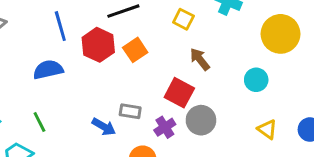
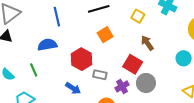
red hexagon: (98, 45) -> (82, 59), moved
green line: (39, 122) -> (34, 70), moved
blue arrow: (104, 127) -> (73, 88), moved

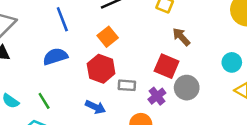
orange square: (105, 35) -> (108, 37), moved
cyan circle: (184, 58) -> (232, 62), moved
green line: (34, 70) -> (44, 101), moved

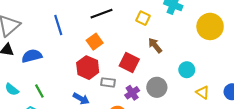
blue semicircle: (55, 57) -> (32, 56), moved
cyan circle: (232, 62) -> (187, 70), moved
red square: (167, 66) -> (129, 63), moved

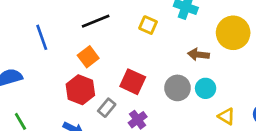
brown arrow: (155, 45) -> (199, 55), moved, turned -42
gray rectangle: (108, 82) -> (107, 108), turned -56
gray circle: (157, 87) -> (177, 88), moved

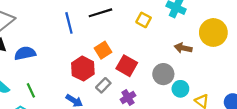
blue line: (42, 37) -> (69, 23), moved
orange square: (88, 57) -> (103, 50), moved
cyan circle: (206, 88) -> (180, 89), moved

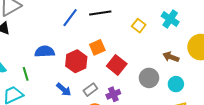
blue line: (69, 23) -> (70, 18), turned 42
blue semicircle: (25, 53) -> (45, 52), moved
gray rectangle: (103, 85) -> (90, 90), moved
cyan circle: (180, 89) -> (176, 84), moved

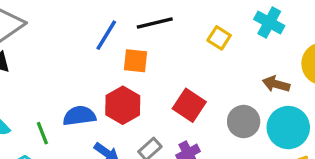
orange square: (97, 47) -> (135, 61), moved, turned 35
blue semicircle: (45, 52) -> (79, 116), moved
cyan circle: (176, 84) -> (288, 128), size x1.6

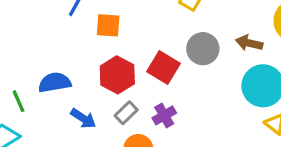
red hexagon: (123, 105) -> (117, 75), moved
gray circle: (244, 121) -> (203, 49), moved

